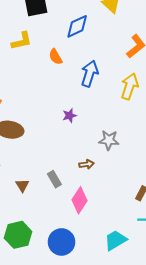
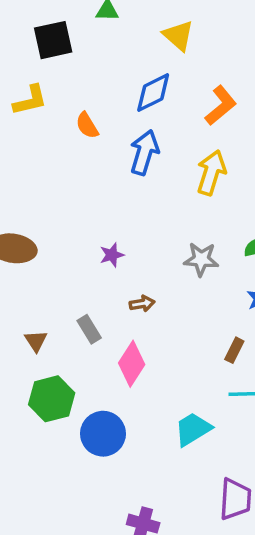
blue diamond: (77, 26) -> (153, 92), moved
purple star: (70, 116) -> (112, 255), moved
gray star: (109, 140) -> (201, 259), moved
green hexagon: (18, 235) -> (52, 399), moved

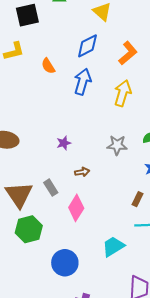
brown triangle: (36, 341) -> (19, 195), size x2.0
blue circle: (103, 434) -> (65, 263), moved

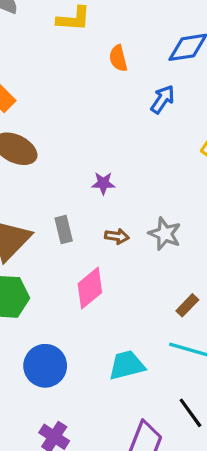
blue arrow: (83, 82) -> (163, 99), size x0.7
gray star: (117, 145) -> (165, 234), moved
gray rectangle: (51, 188) -> (64, 229), moved

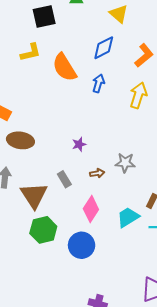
orange semicircle: (118, 58) -> (64, 67), size x1.8
cyan trapezoid: (127, 365) -> (128, 217), moved
blue circle: (45, 366) -> (82, 245), moved

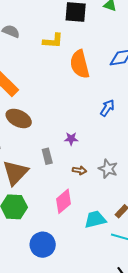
blue arrow: (98, 83) -> (107, 108), moved
gray rectangle: (64, 179) -> (47, 156), moved
blue circle: (82, 245) -> (43, 245), moved

